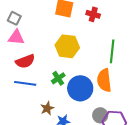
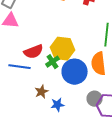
yellow hexagon: (67, 46) -> (62, 49), moved
red semicircle: (25, 61) -> (34, 52), moved

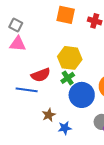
yellow hexagon: (62, 49) -> (70, 58), moved
green cross: (52, 62) -> (68, 78), moved

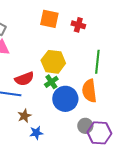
brown star: (49, 115) -> (24, 116), moved
blue star: (65, 128) -> (36, 133), moved

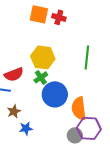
red cross: (78, 25) -> (59, 17), moved
orange semicircle: (89, 91) -> (79, 108), moved
gray circle: (85, 126) -> (75, 135), moved

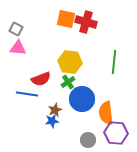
red cross: (59, 17) -> (86, 22), size x1.5
brown star: (14, 111) -> (55, 110), moved
blue star: (26, 128) -> (52, 121), moved
gray circle: (75, 135) -> (88, 140), moved

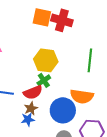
red semicircle: (41, 79) -> (33, 92), moved
blue circle: (82, 99) -> (63, 110), moved
orange semicircle: (106, 113) -> (82, 96), moved, turned -75

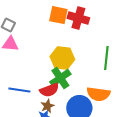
green cross: (44, 80) -> (60, 78), size x1.5

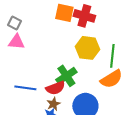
yellow hexagon: (62, 58) -> (87, 48), moved
orange semicircle: (98, 94) -> (111, 79), moved, turned -40

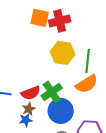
red cross: (84, 16) -> (60, 21), turned -30
green cross: (66, 76) -> (52, 92), moved

